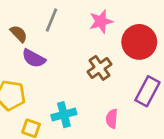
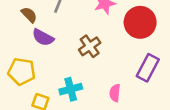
brown cross: (100, 68) -> (90, 46), moved

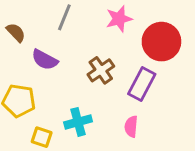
brown semicircle: (29, 15) -> (16, 32), moved
purple rectangle: (148, 68) -> (142, 84), moved

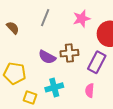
purple semicircle: (45, 60) -> (47, 57), moved
brown cross: (101, 70) -> (69, 53), turned 30

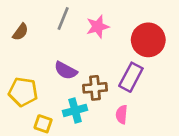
pink star: (82, 19) -> (98, 27), moved
brown semicircle: (13, 28) -> (20, 32), turned 80
brown cross: (69, 53) -> (95, 88), moved

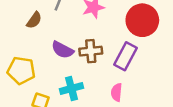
brown semicircle: (20, 32) -> (34, 20), moved
brown cross: (95, 88) -> (91, 51), moved

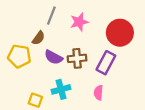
brown semicircle: (34, 20) -> (39, 38), moved
yellow pentagon: (21, 70) -> (19, 56), moved

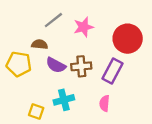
gray line: (51, 16) -> (53, 20), turned 30
brown semicircle: (39, 38) -> (40, 44), turned -120

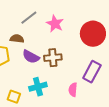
pink star: (84, 27) -> (55, 24), turned -30
purple rectangle: (113, 71) -> (92, 72), moved

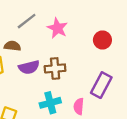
red circle: (93, 34) -> (102, 40), size x0.6
purple semicircle: (31, 57) -> (29, 67), turned -42
cyan cross: (38, 87) -> (50, 103), moved

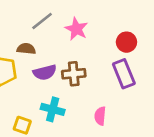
purple rectangle: (101, 85) -> (124, 74), moved, turned -50
cyan cross: (50, 103) -> (53, 109), moved, turned 30

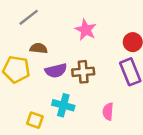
gray line: (42, 21) -> (29, 17), moved

